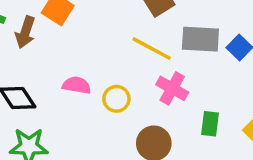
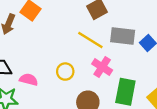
pink semicircle: (77, 85) -> (29, 80), moved
green rectangle: (210, 124) -> (125, 92), size x1.6

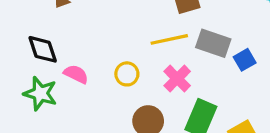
yellow line: (90, 40) -> (169, 39), turned -56

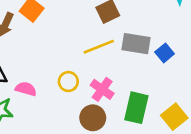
pink cross: (177, 79) -> (102, 89), moved

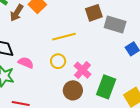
gray rectangle: (136, 44) -> (115, 24), moved
yellow line: (99, 47) -> (64, 37), moved

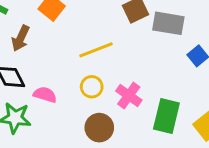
brown arrow: (17, 13) -> (21, 38), moved
brown circle: (73, 90) -> (99, 128), moved

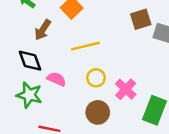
yellow line: (96, 50) -> (85, 46), moved

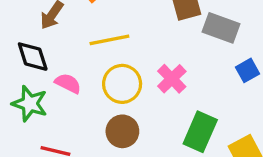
yellow circle: (96, 78) -> (122, 84), size x1.5
pink cross: (126, 89) -> (172, 79), moved

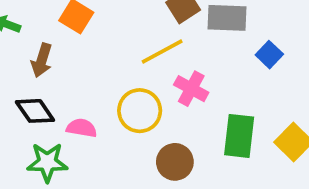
yellow line: (109, 40) -> (162, 52), moved
brown circle: (122, 131) -> (175, 162), moved

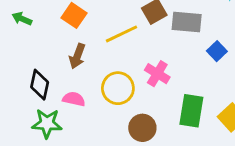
yellow line: (162, 52) -> (121, 34), moved
brown arrow: (42, 60) -> (77, 56), moved
black diamond: (35, 111) -> (40, 85), turned 44

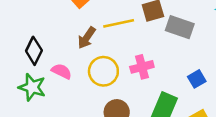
blue square: (217, 51) -> (197, 79), moved
brown arrow: (77, 56) -> (87, 38), moved
pink cross: (157, 74) -> (142, 67), turned 30

